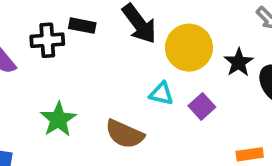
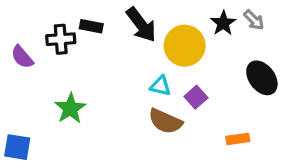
black star: (239, 62) -> (223, 23), moved
brown semicircle: (125, 134) -> (165, 121), moved

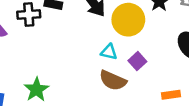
green star: (70, 108) -> (36, 90), moved

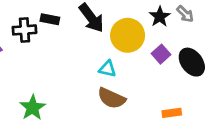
purple square: (137, 61) -> (161, 54), moved

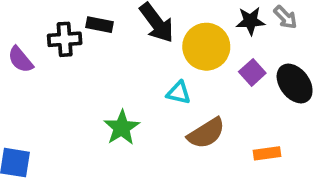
black star: (160, 17) -> (250, 21), turned 30
brown semicircle: (112, 98) -> (206, 133), moved, turned -56
green star: (33, 108) -> (122, 128), moved

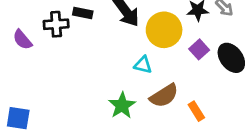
green star: (122, 128) -> (122, 106), moved
orange rectangle: (267, 153) -> (196, 111), moved, turned 66

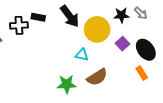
green star: (122, 106) -> (67, 84), turned 30
orange rectangle: (196, 111) -> (142, 73), moved

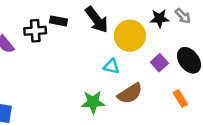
purple square: (122, 44) -> (159, 63), moved
orange rectangle: (142, 73) -> (180, 98), moved

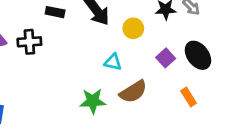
black cross: (35, 31) -> (29, 42), moved
yellow circle: (130, 36) -> (133, 28), size x0.6

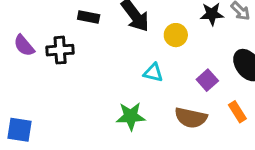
purple square: (166, 58) -> (207, 80), moved
brown semicircle: (133, 92) -> (191, 118), moved, turned 44

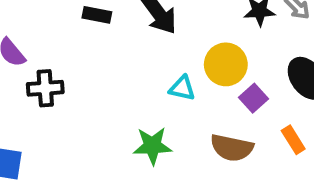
yellow circle: (176, 35) -> (226, 64), moved, size x1.4
black cross: (60, 50) -> (45, 88), moved

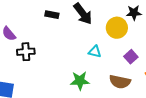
yellow circle: (226, 64) -> (117, 28), moved

